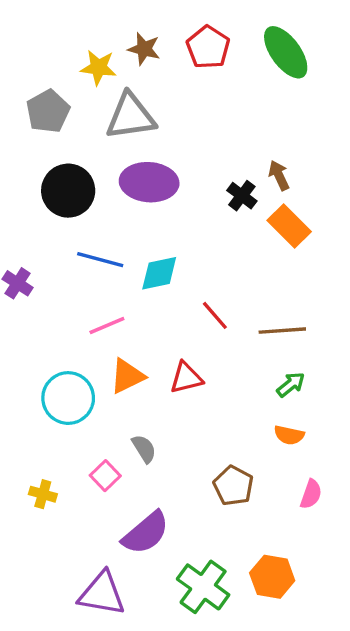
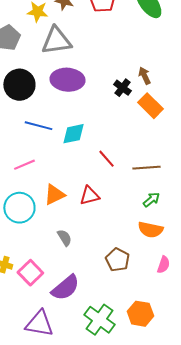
pink line: (107, 326) -> (24, 165), moved
orange semicircle: (289, 435) -> (150, 230), size x1.4
pink square: (105, 476) -> (30, 273), moved, size x1.4

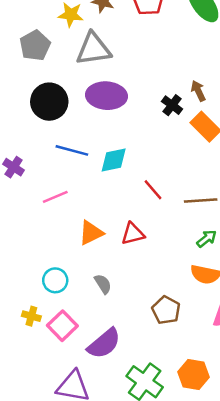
cyan circle: (19, 208) -> (55, 280), moved, size x0.7

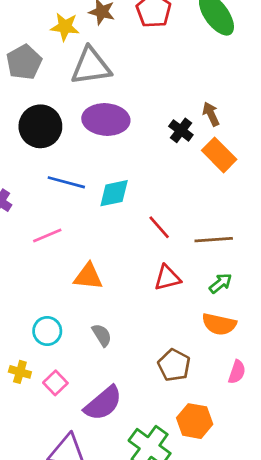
orange triangle: (91, 233) -> (88, 276), turned 32
red triangle: (133, 234) -> (167, 278), moved
pink square: (62, 326) -> (55, 383), size x0.7
orange hexagon: (193, 375) -> (195, 421), moved

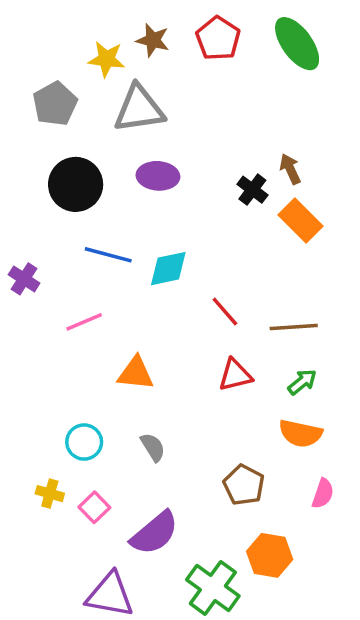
purple ellipse: (106, 120) -> (158, 176), size x0.7

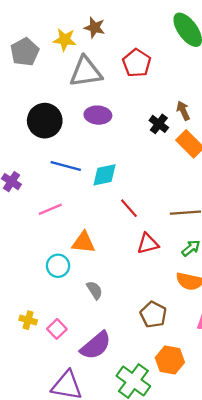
red pentagon: (218, 38) -> (137, 63), moved
gray pentagon: (55, 104) -> (25, 52), moved
red line: (225, 312) -> (129, 208), moved
cyan circle: (84, 442) -> (58, 266), moved

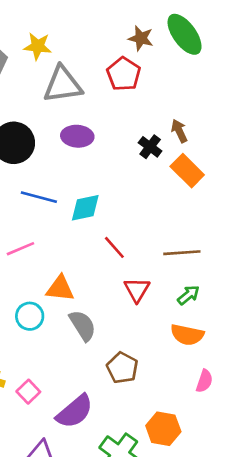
brown star: (95, 28) -> (141, 38), moved
red triangle: (148, 244) -> (137, 290), turned -45
gray semicircle: (95, 290) -> (83, 325), moved, size x1.4
brown pentagon: (153, 315) -> (122, 368), moved

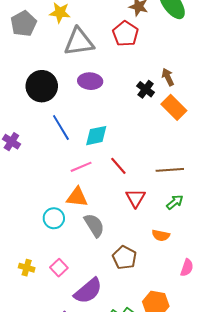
blue line: (39, 197) -> (61, 127), turned 44
pink line: (20, 249) -> (81, 167), moved
orange semicircle: (187, 335) -> (161, 235), moved, size x0.7
pink square: (28, 392) -> (59, 268), moved

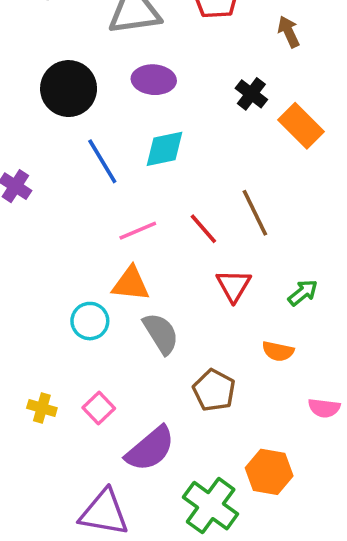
brown arrow: (168, 77) -> (289, 32), moved
cyan diamond: (96, 136) -> (164, 149), moved
brown line: (170, 170) -> (255, 213), moved, turned 68
pink semicircle: (187, 268) -> (324, 408), turned 78

